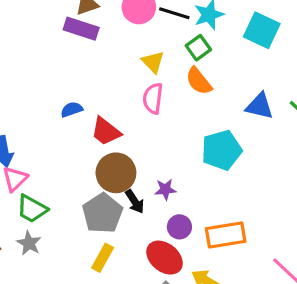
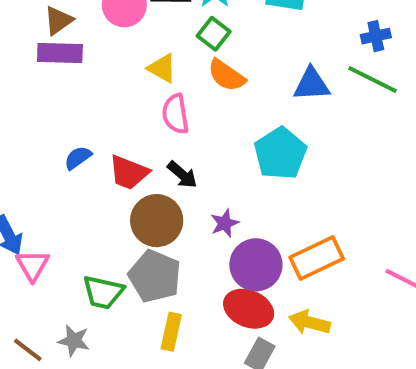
black arrow: (135, 202) -> (182, 175), moved
green trapezoid: (32, 209) -> (103, 292), moved
purple circle: (179, 227) -> (256, 265), size x1.6

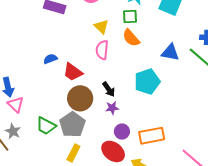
green square: (214, 34) -> (130, 17), turned 35
black arrow: (182, 175) -> (109, 89), moved
pink triangle: (33, 265) -> (16, 104), turned -30
purple circle: (256, 265) -> (122, 132), size x0.6
gray star: (74, 341) -> (13, 131), moved

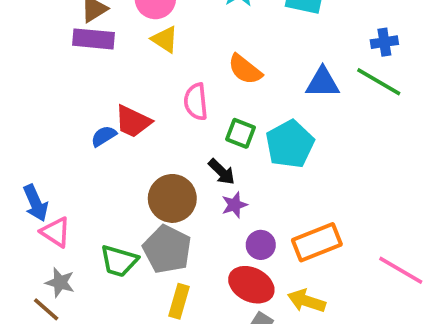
green square: (130, 17) -> (240, 133), moved, turned 35
yellow triangle: (101, 27) -> (165, 39), moved
red trapezoid: (73, 72) -> (133, 122), moved

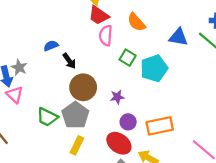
red trapezoid: (133, 122) -> (99, 15), moved
black arrow: (222, 172) -> (69, 61), moved
gray star: (60, 283) -> (19, 67), moved

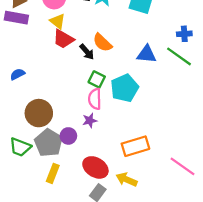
pink semicircle: (106, 35) -> (95, 99), moved
black arrow: (69, 61) -> (87, 52), moved
brown circle: (83, 87) -> (39, 113), moved
purple circle: (128, 122) -> (68, 136), moved

